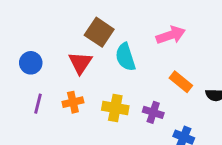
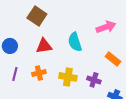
brown square: (99, 32) -> (37, 16), moved
red triangle: (80, 63) -> (44, 46), turned 48

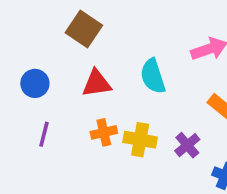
orange cross: (39, 73) -> (104, 132), moved
purple cross: (94, 80) -> (187, 145), turned 32

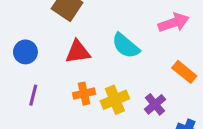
cyan semicircle: (153, 76) -> (126, 46), turned -32
yellow cross: (140, 140) -> (115, 100), turned -32

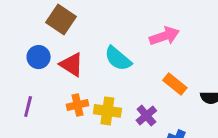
blue circle: (25, 52) -> (39, 57), moved
red triangle: (78, 52) -> (71, 65), turned 40
yellow cross: (115, 100) -> (107, 111), turned 30

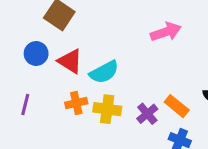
cyan semicircle: (118, 59) -> (104, 72), moved, turned -68
orange rectangle: (175, 84) -> (177, 106), moved

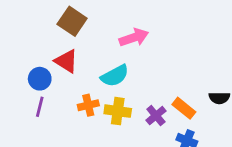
pink arrow: (166, 32) -> (134, 38), moved
blue circle: (36, 54) -> (40, 79), moved
red triangle: (70, 61) -> (66, 61), moved

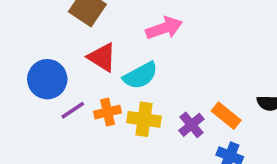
red triangle: (66, 61) -> (102, 57), moved
blue circle: (40, 79) -> (47, 79), size x1.4
purple line: (40, 107) -> (73, 110), moved, turned 42

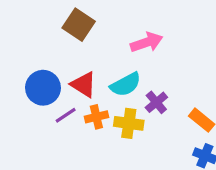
red triangle: (102, 57) -> (83, 84), moved
purple cross: (191, 125) -> (156, 102), moved

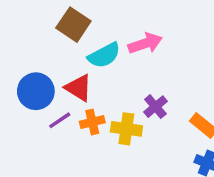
cyan semicircle: (126, 84) -> (104, 55), moved

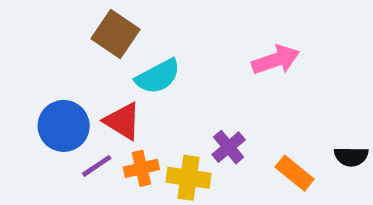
pink arrow: (145, 43) -> (276, 60), moved

